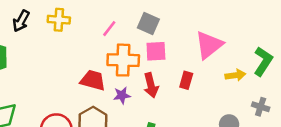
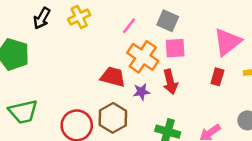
yellow cross: (59, 20) -> (79, 17), turned -30
orange cross: (123, 60) -> (143, 57), turned 32
red rectangle: (186, 80) -> (217, 77), moved

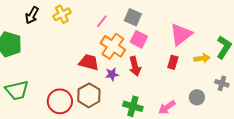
pink square: (175, 48) -> (139, 39), turned 30

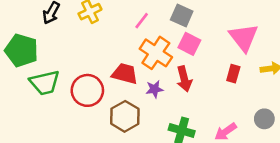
pink triangle: (181, 34) -> (244, 37), turned -30
green trapezoid: (17, 90) -> (45, 83), moved
red circle: (60, 101) -> (87, 90), moved

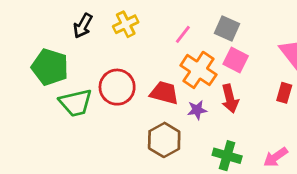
red circle: (87, 90) -> (117, 87), moved

